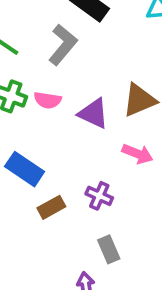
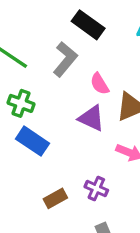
pink semicircle: (48, 100) -> (100, 84), moved, turned 50
blue rectangle: (25, 169) -> (32, 141), moved

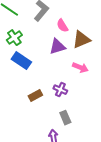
green cross: (21, 103) -> (14, 38), turned 35
purple triangle: (91, 118) -> (57, 47), turned -42

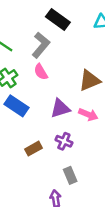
pink semicircle: (62, 26) -> (41, 72), moved
purple triangle: (57, 47) -> (60, 108), moved

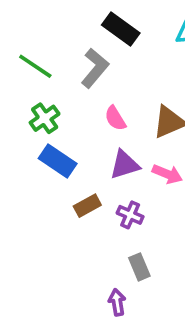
pink semicircle: (41, 72) -> (115, 118), moved
brown rectangle: (34, 149) -> (87, 206), moved

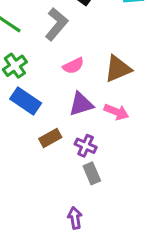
pink semicircle: (115, 118) -> (73, 66), turned -85
gray rectangle: (139, 267) -> (92, 173), moved

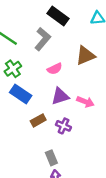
brown triangle: (118, 69) -> (85, 56), moved
gray rectangle: (92, 173) -> (51, 158), moved

